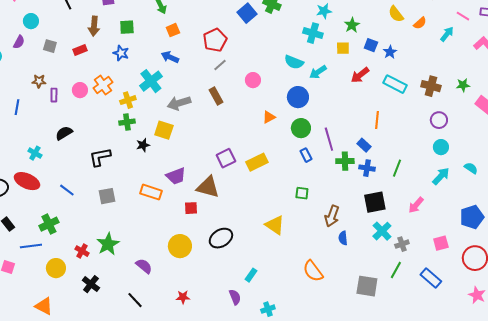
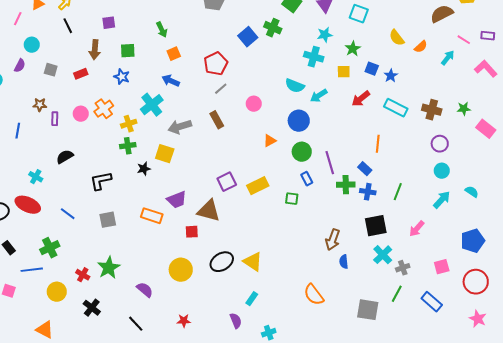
green square: (302, 193) -> (292, 199), moved
yellow triangle: (275, 225) -> (253, 262), moved

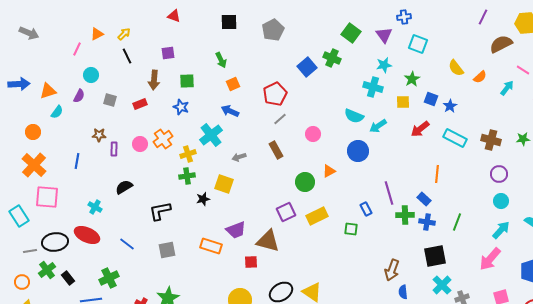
gray arrow: (180, 127) -> (239, 157), size x0.6
green circle: (302, 152) -> (305, 182), moved
pink arrow: (417, 229) -> (490, 259), moved, size x1.4

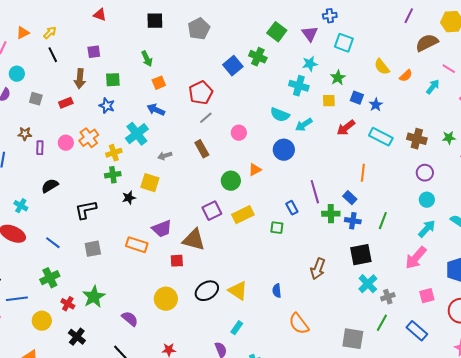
green cross: (109, 278) -> (50, 278), moved
blue semicircle: (403, 292) -> (277, 291), moved

